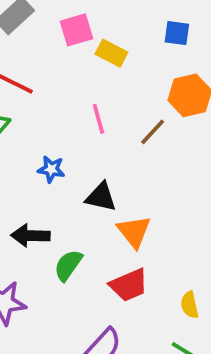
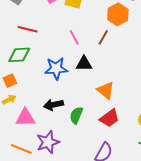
blue star: (51, 169) -> (56, 69), size x1.6
black triangle: (101, 197) -> (84, 64), moved

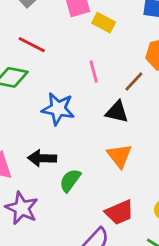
black triangle: (84, 64) -> (117, 112), moved
red trapezoid: (109, 118) -> (119, 212), moved
purple star: (48, 142) -> (22, 208), turned 30

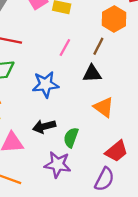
pink line: (94, 72) -> (65, 48), turned 60
purple star: (22, 208) -> (58, 165), moved

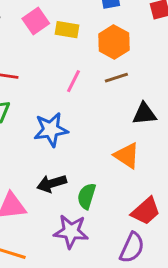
orange hexagon: (114, 19) -> (114, 42), moved
brown line: (98, 46) -> (116, 78), turned 48
black triangle: (92, 74) -> (144, 114), moved

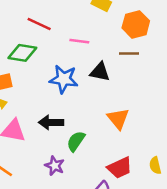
pink line: (73, 81) -> (79, 41), moved, turned 54
black triangle: (144, 114) -> (100, 72), moved
purple star: (71, 231) -> (55, 166), size x0.7

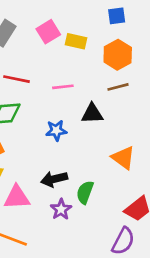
blue star: (64, 79) -> (56, 130), size x0.7
purple star: (55, 166) -> (61, 209), moved, turned 30

